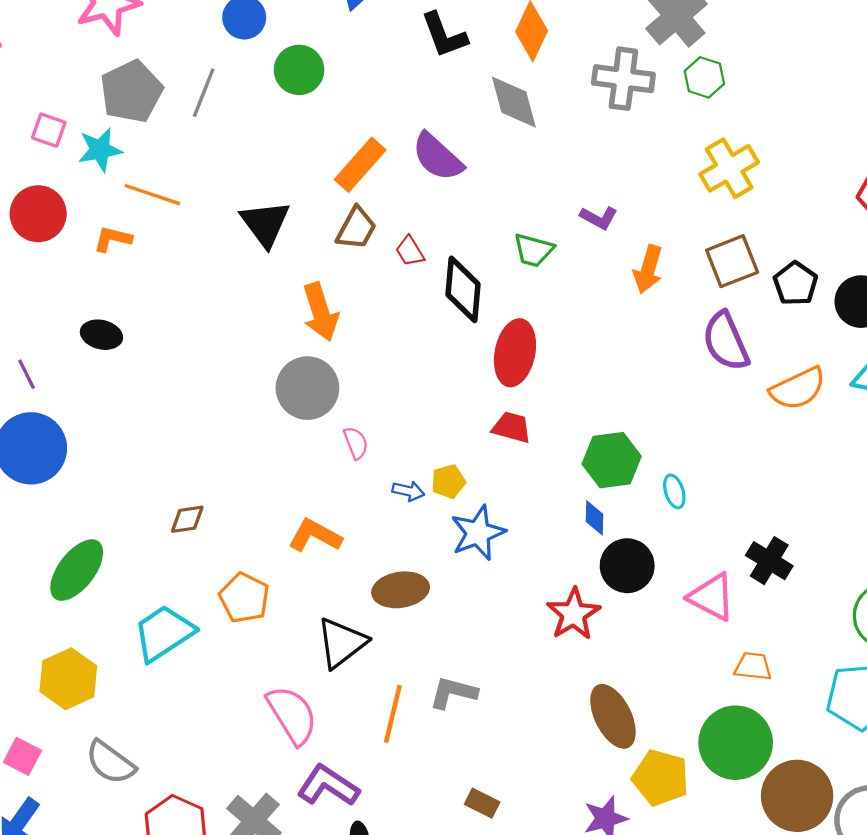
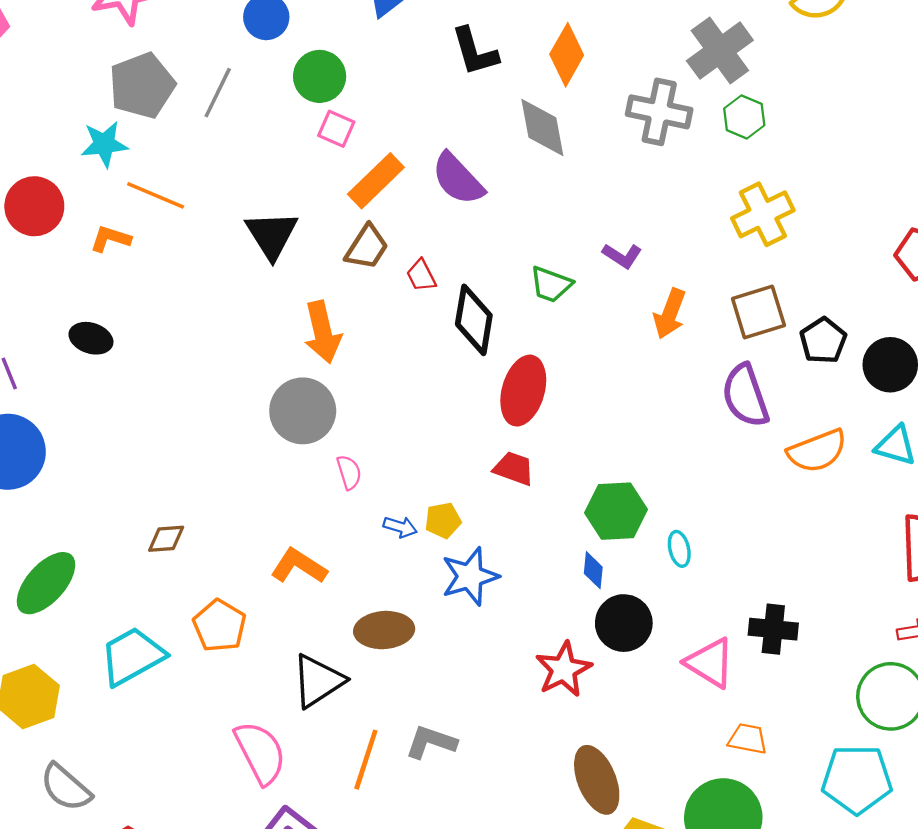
pink square: (49, 130) -> (336, 129), moved
black cross: (769, 561) -> (773, 629), turned -30

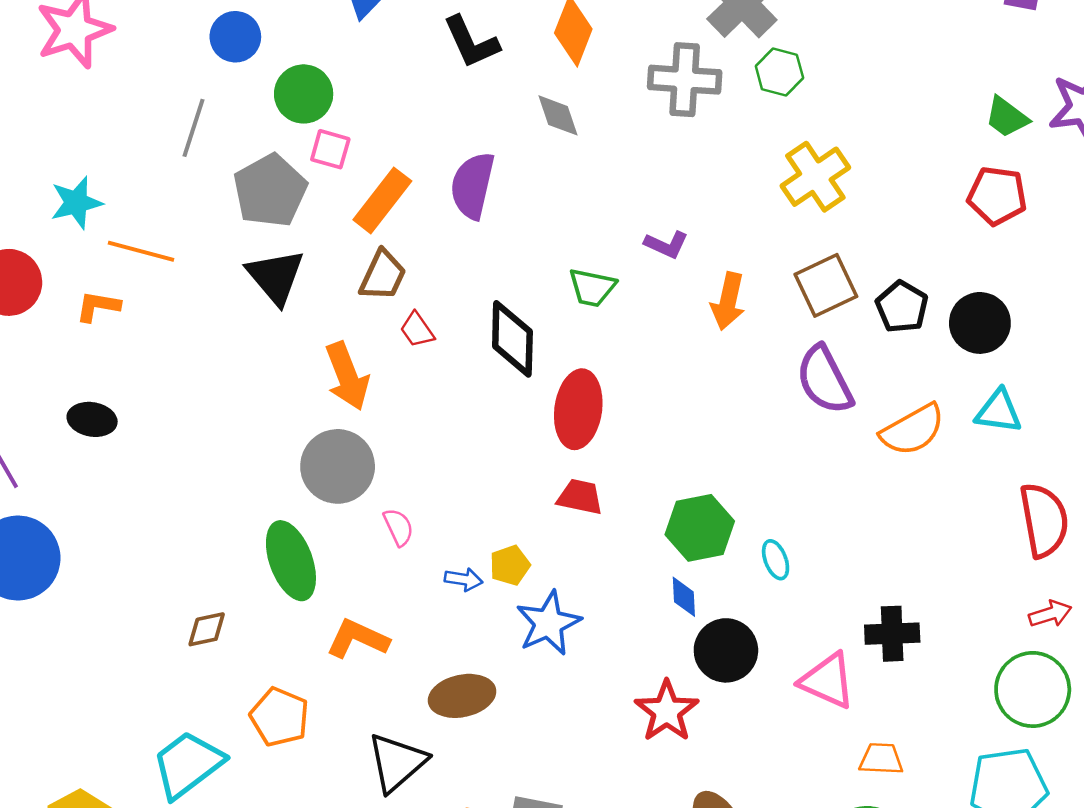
gray pentagon: (142, 85) -> (270, 191), moved
gray diamond: (542, 128) -> (558, 115), size x0.7
purple semicircle: (458, 179) -> (473, 185), turned 64
red trapezoid: (421, 275) -> (417, 330), moved
green ellipse: (46, 583) -> (291, 561), moved, turned -54

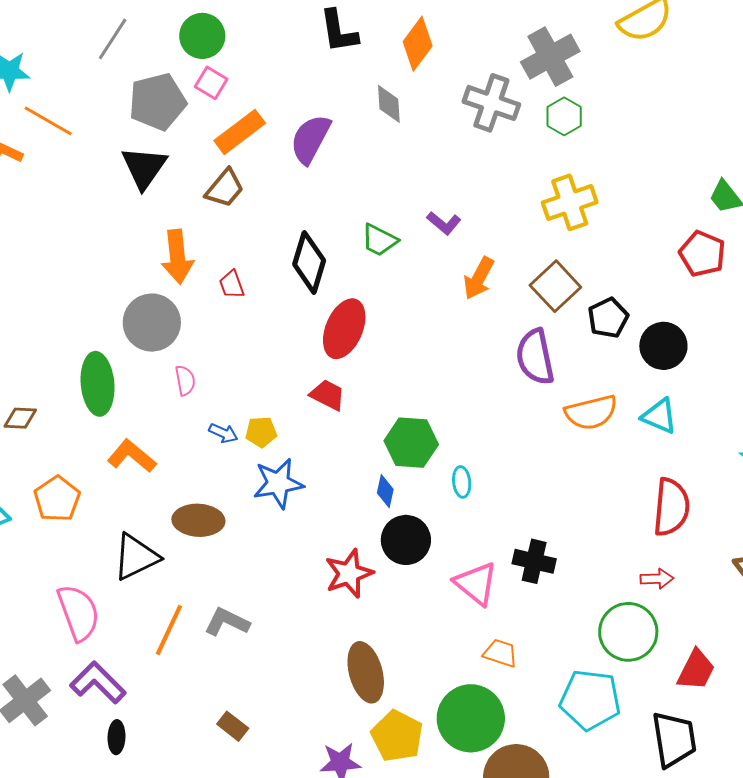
brown square: (826, 285) -> (555, 286), turned -33
red trapezoid: (417, 330) -> (232, 285), moved

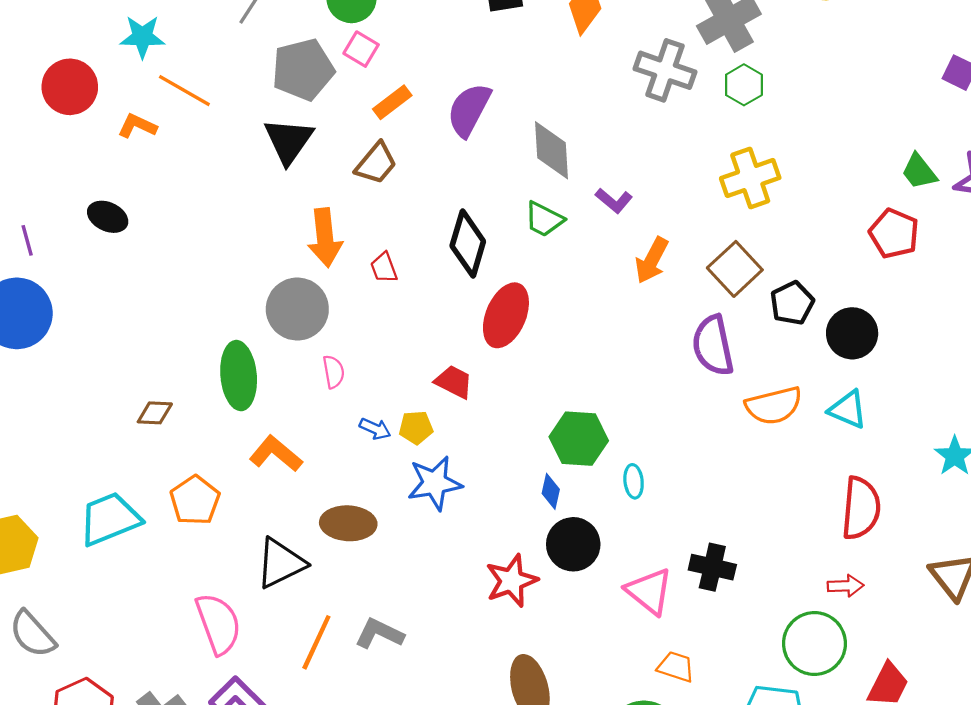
gray diamond: (389, 104) -> (552, 150), moved, size x1.4
orange rectangle: (240, 132) -> (392, 102), size x0.7
red trapezoid: (328, 395) -> (454, 382), moved

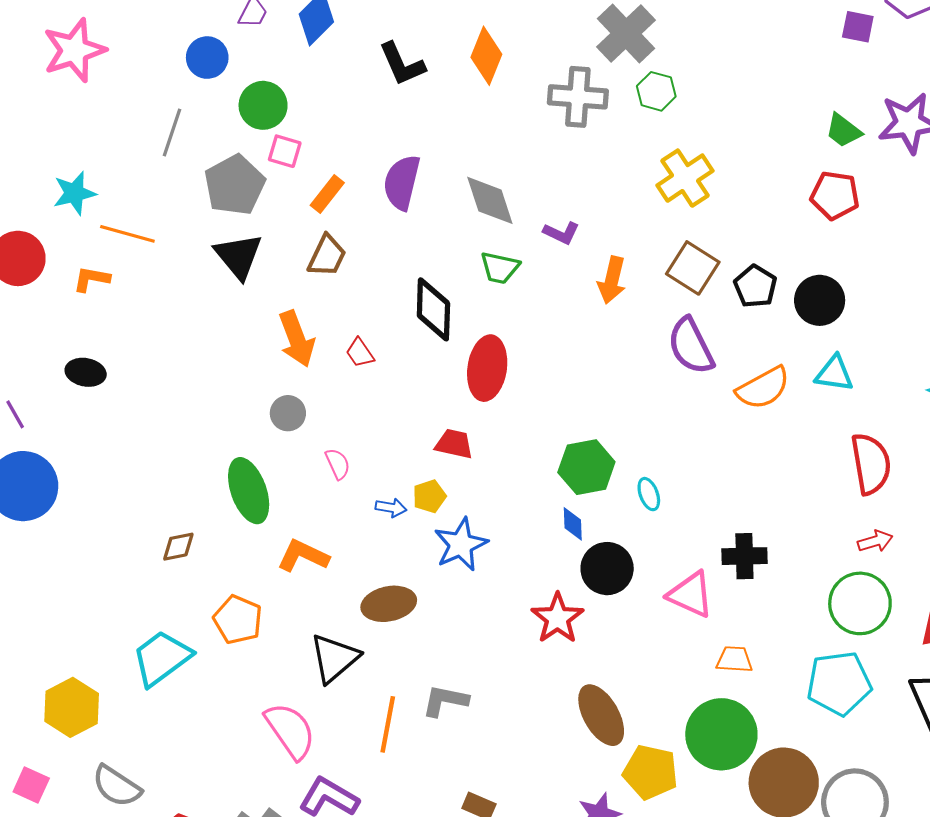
gray circle: (297, 309) -> (288, 413), size x0.6

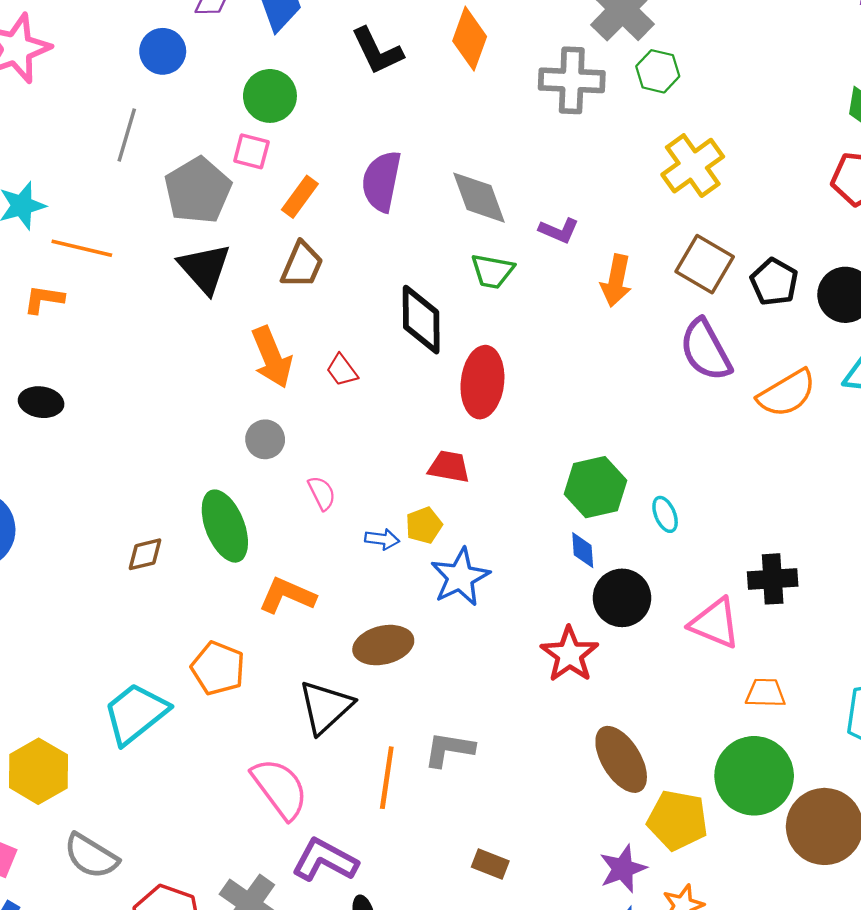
green circle: (263, 105) -> (270, 96), moved
brown diamond: (178, 547) -> (145, 554), moved

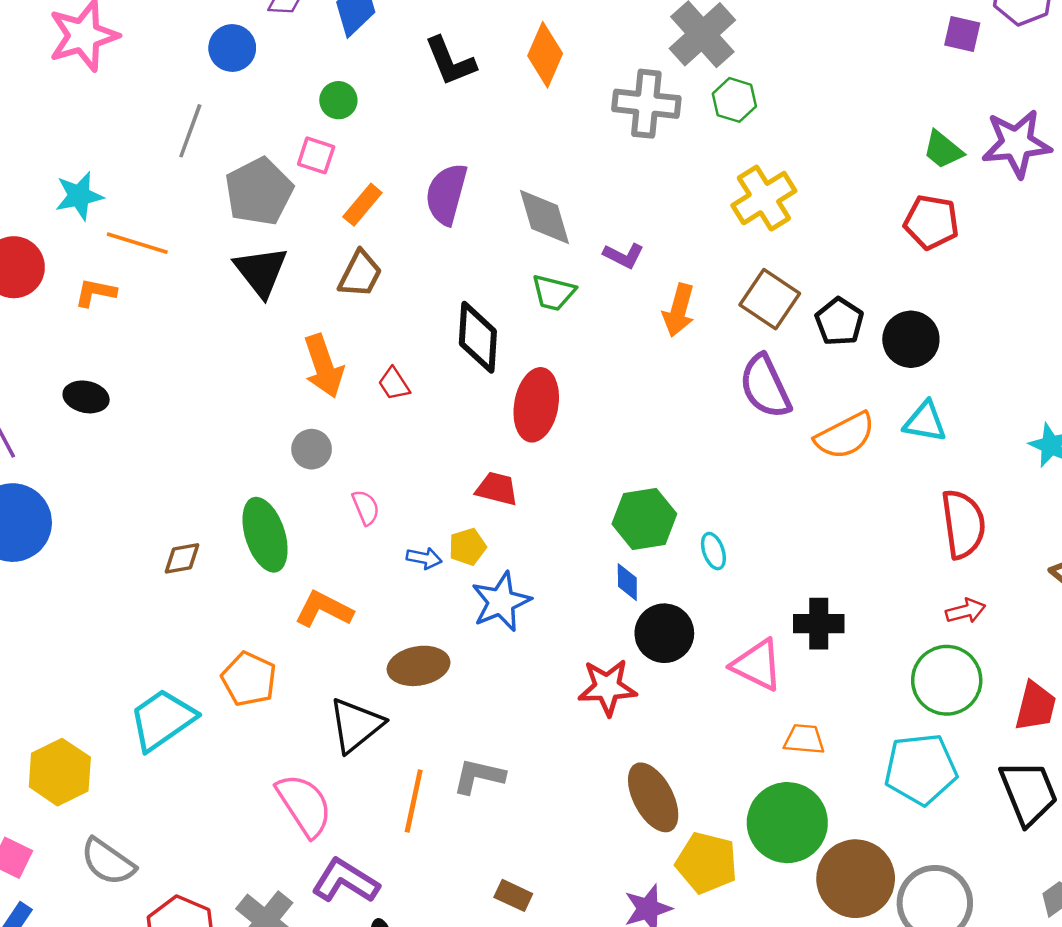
green circle: (270, 96) -> (338, 100), size x0.7
red star: (569, 654) -> (607, 687), turned 30

